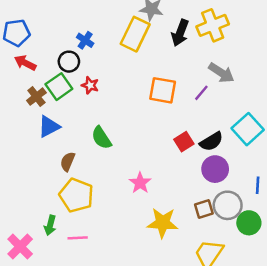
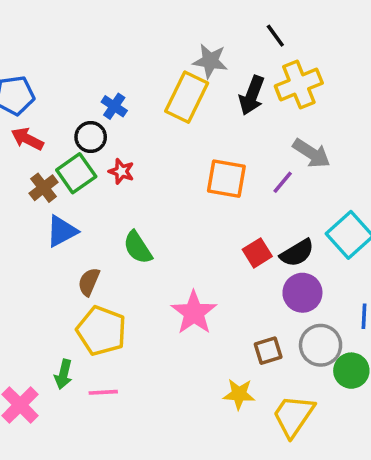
pink star: (140, 183) -> (194, 313), size x1.4
brown square: (204, 209) -> (268, 351), moved
yellow star: (163, 223) -> (239, 394), moved, size x0.7

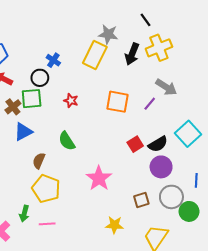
red star: (121, 171) -> (71, 101), moved
green square: (76, 173) -> (32, 99), turned 30
yellow star: (239, 394) -> (114, 225), moved

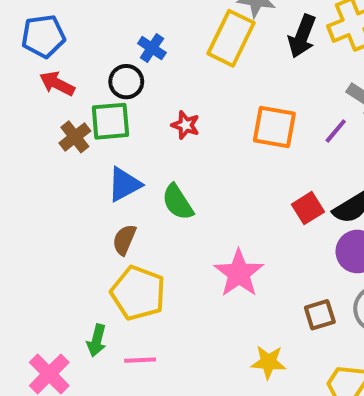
blue triangle: (23, 132) -> (124, 184), moved

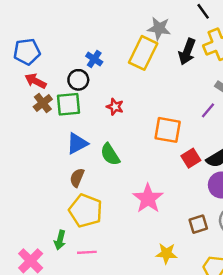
orange square: (274, 127) -> (168, 130), moved
brown cross: (75, 137) -> (43, 103), moved

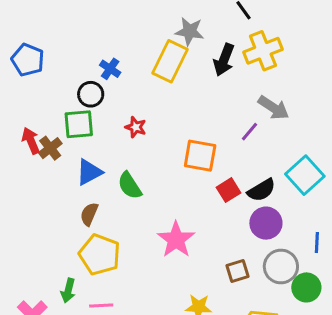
blue pentagon: (27, 52) -> (28, 60), turned 30
red arrow: (35, 81) -> (31, 141), moved, turned 40
brown cross: (43, 103) -> (50, 148), moved

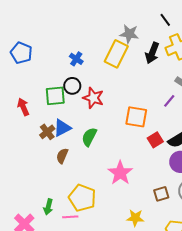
black circle: (91, 94) -> (72, 86), moved
red star: (136, 127) -> (93, 98), size x1.5
brown cross: (50, 148) -> (47, 132), moved
green semicircle: (130, 186) -> (89, 137), turned 60
yellow pentagon: (100, 255) -> (82, 198), moved

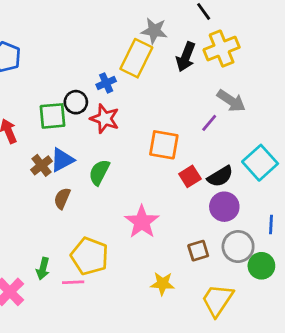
blue cross: (76, 59) -> (106, 83), moved, turned 32

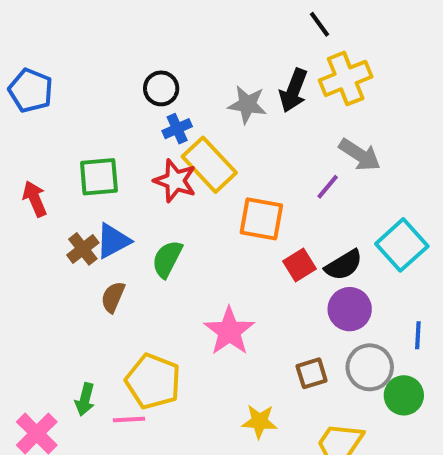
gray star: (154, 31) -> (247, 105), moved
yellow rectangle: (136, 58) -> (209, 165), moved, turned -69
black circle: (76, 102) -> (161, 88), moved

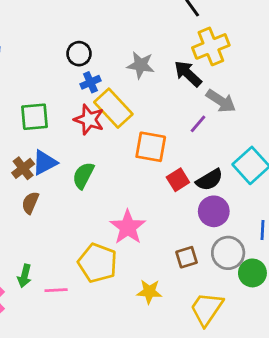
black arrow: (293, 90) -> (188, 74), moved, turned 112
brown semicircle: (113, 297) -> (30, 203), moved
yellow pentagon: (153, 381) -> (98, 263), moved

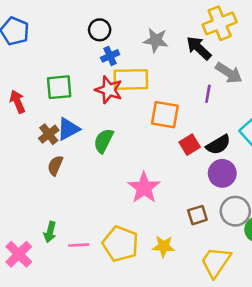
yellow rectangle: (113, 108) -> (131, 79), turned -48
purple line: (198, 124) -> (208, 94), turned -30
yellow pentagon: (98, 263) -> (120, 244), moved

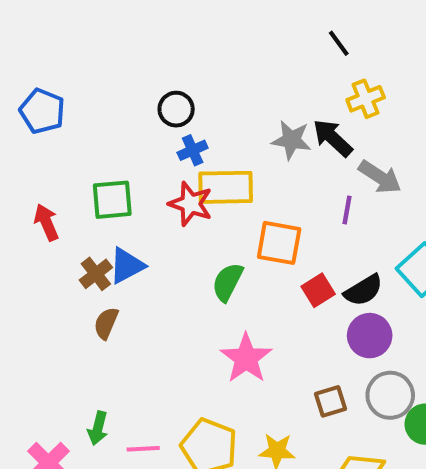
yellow cross: (220, 23) -> (366, 99), size x0.7
gray star: (156, 40) -> (291, 140), moved
green semicircle: (104, 141) -> (228, 282), moved

